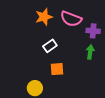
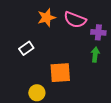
white rectangle: (50, 46) -> (26, 48), moved
orange square: (57, 69) -> (60, 73), size x1.5

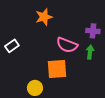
pink semicircle: (75, 20) -> (67, 45), moved
white rectangle: (26, 48) -> (12, 46), moved

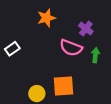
purple cross: (93, 31) -> (86, 29), moved, turned 32
orange square: (57, 69) -> (63, 86), moved

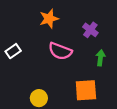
pink semicircle: (71, 48) -> (60, 51), moved
orange square: (63, 86) -> (86, 90), moved

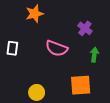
orange star: (49, 19) -> (34, 14), moved
white rectangle: (13, 51) -> (12, 48), turned -48

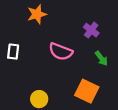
green arrow: (94, 55) -> (101, 58), turned 136
orange square: (81, 85) -> (87, 91), turned 30

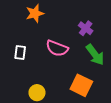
white rectangle: (13, 52) -> (20, 53), moved
green arrow: (101, 58) -> (95, 55), size x1.5

